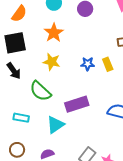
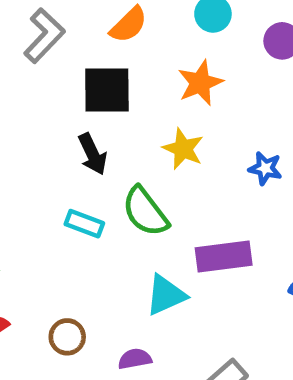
cyan rectangle: (21, 118) -> (84, 224), moved

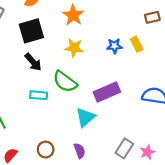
purple semicircle: (135, 359) -> (80, 151), turned 96

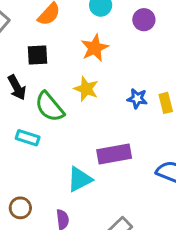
black square: (31, 31) -> (38, 55), size x0.7
black arrow: (33, 62) -> (17, 88), moved
green semicircle: (65, 82) -> (50, 107), moved

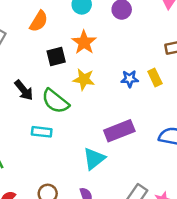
black square: (38, 55) -> (56, 57), moved

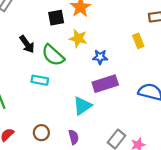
blue star: (130, 79) -> (100, 57), moved

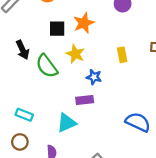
yellow rectangle: (138, 41) -> (122, 55), moved
cyan rectangle: (40, 80) -> (24, 115), moved
purple rectangle: (105, 84) -> (85, 100), moved, size x0.7

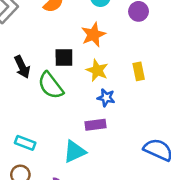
black square: (57, 29) -> (64, 58), moved
yellow star: (75, 54) -> (97, 70), moved

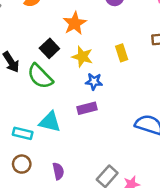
black square: (64, 58) -> (49, 48), turned -36
cyan triangle: (75, 152) -> (50, 122), moved, turned 45

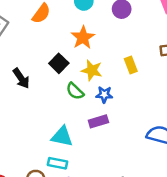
green semicircle: (40, 76) -> (75, 91), moved, size x0.7
cyan rectangle: (23, 133) -> (57, 163), moved

